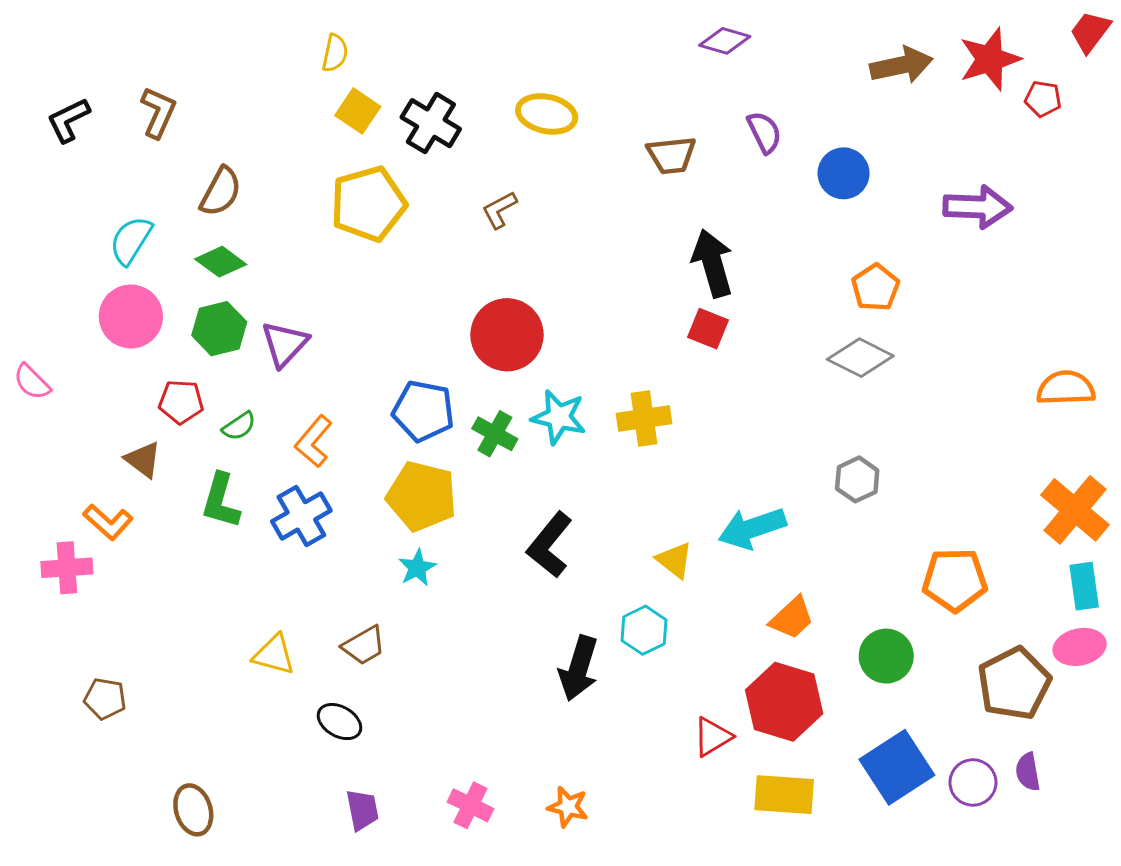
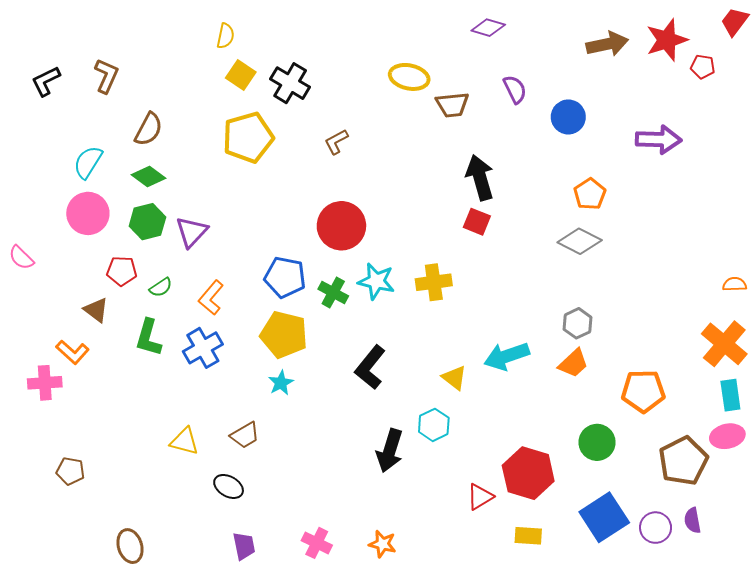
yellow ellipse: (547, 114) -> (409, 77), moved
orange semicircle: (1066, 388) -> (735, 284), moved, size x0.6
orange trapezoid: (792, 618) -> (573, 363), moved
yellow rectangle: (784, 795) -> (528, 536), size x0.7

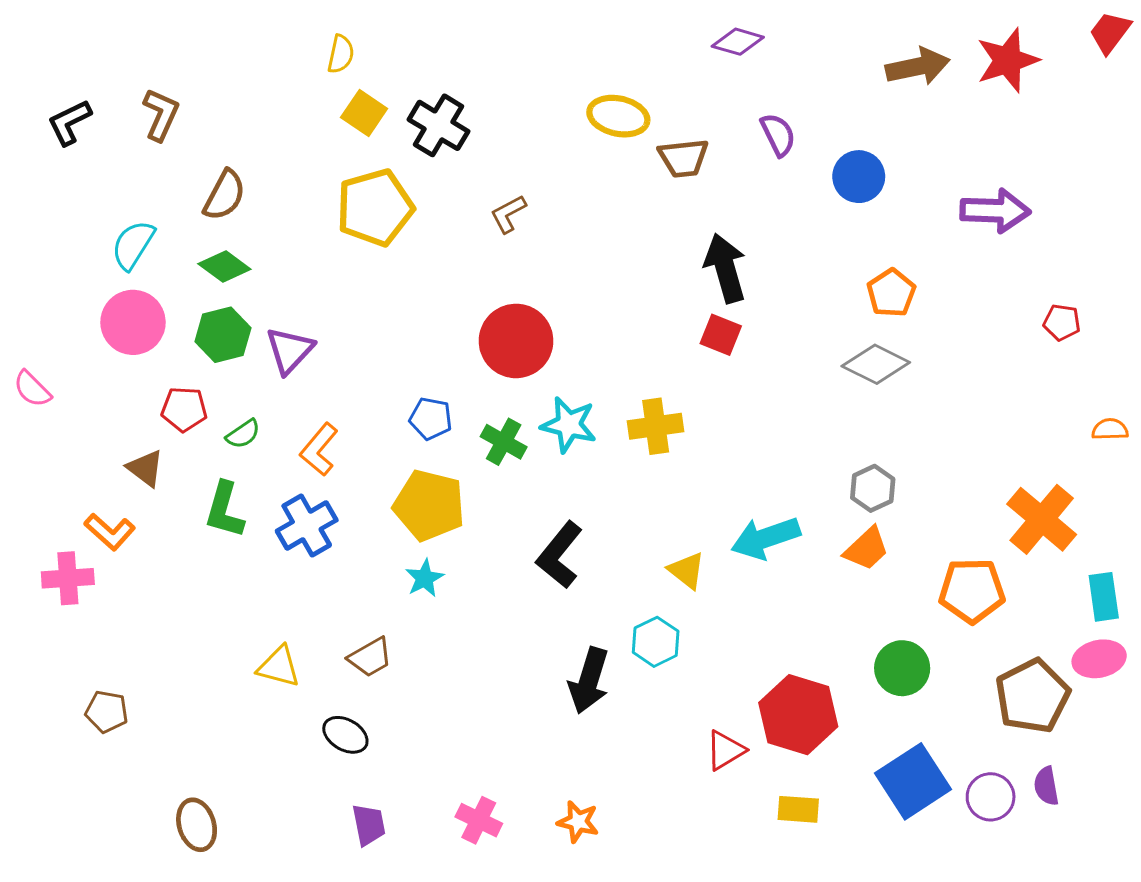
red pentagon: (703, 67) -> (1062, 322), moved
blue pentagon: (285, 277) -> (431, 418), size x0.7
orange cross: (724, 344) -> (1042, 519), moved

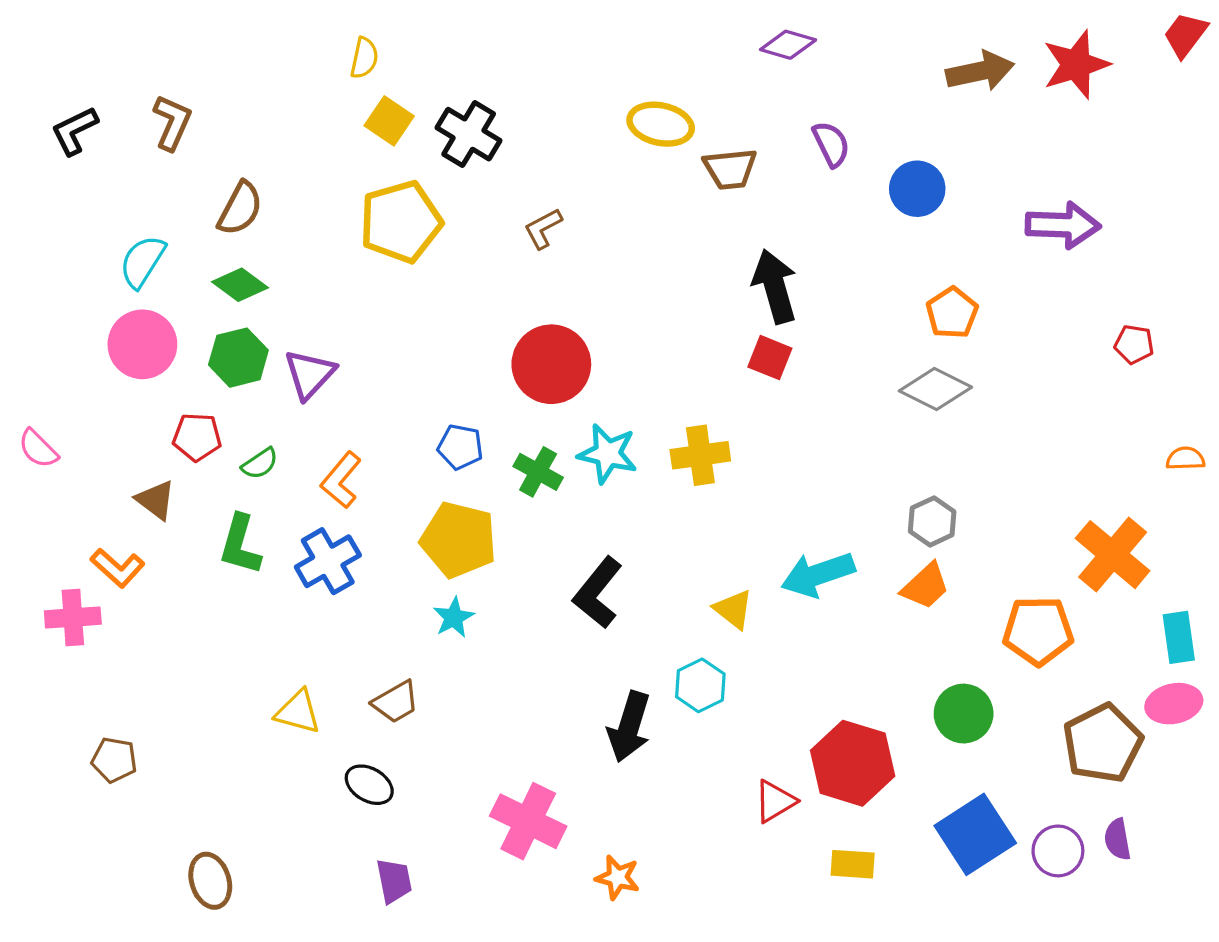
pink semicircle: (32, 389) -> (38, 449), moved
pink cross: (479, 820) -> (528, 821), moved, size x1.5

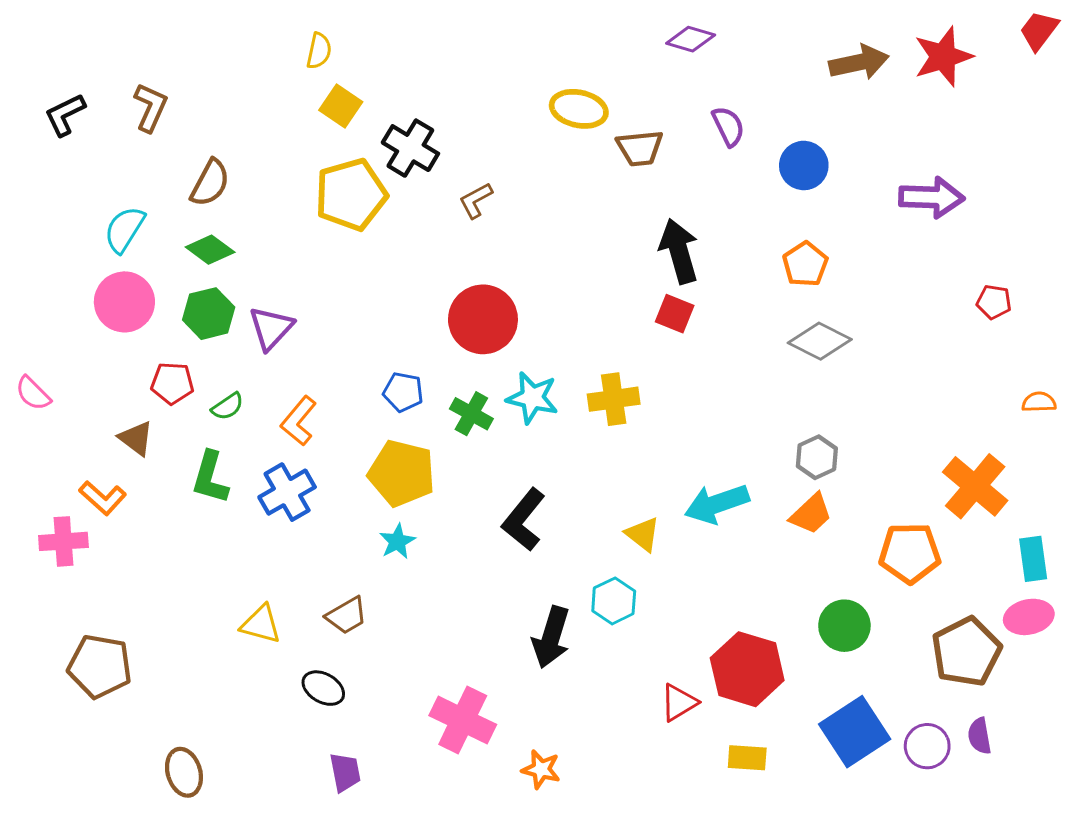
black cross: (469, 134) -> (410, 148), moved
orange pentagon: (952, 313) -> (805, 264), moved
brown pentagon: (114, 760) -> (100, 666), size x1.6

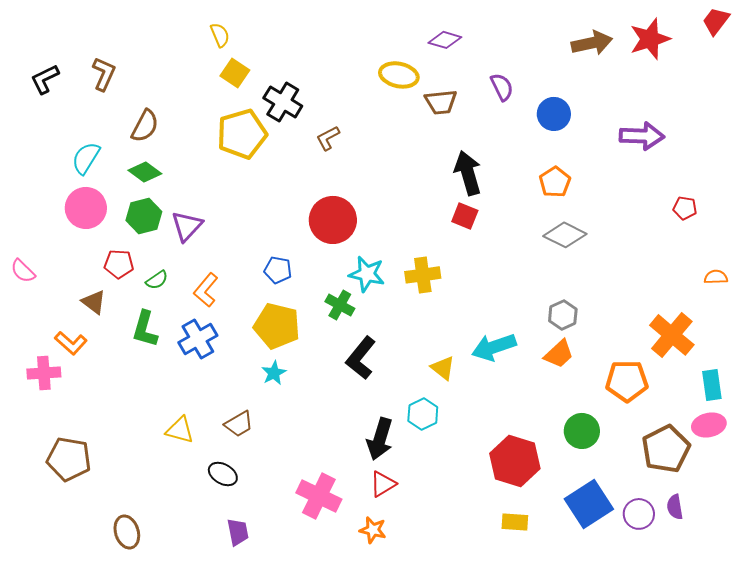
purple diamond: (691, 39) -> (445, 40), moved
yellow semicircle: (319, 51) -> (220, 35), turned -35
green cross: (471, 414) -> (340, 305), moved
red triangle: (679, 703) -> (383, 484), moved

